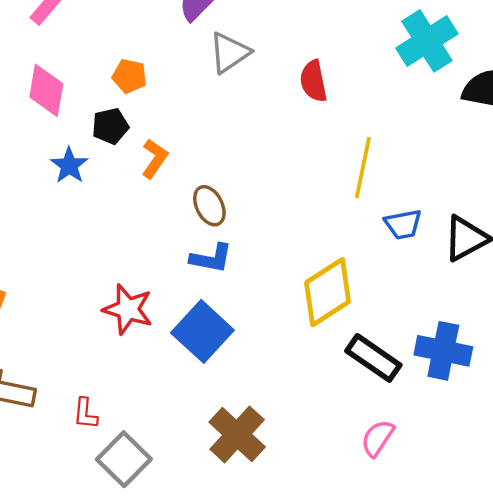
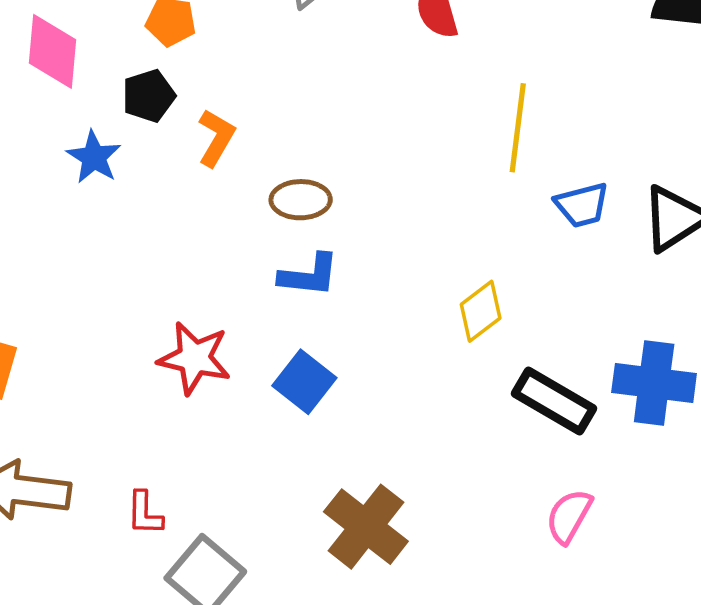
brown ellipse: (209, 206) -> (301, 200), turned -60
yellow diamond: (328, 292) -> (481, 311), size x0.6
blue square: (202, 331) -> (304, 382), size x0.7

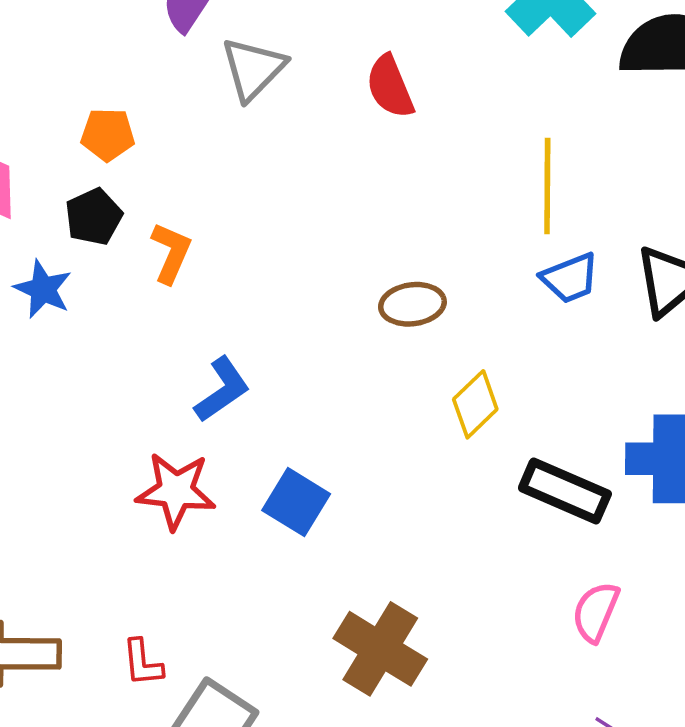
yellow line: (518, 128) -> (547, 186), moved
brown ellipse: (301, 200) -> (412, 304), moved
blue L-shape: (309, 275) -> (222, 390), moved, turned -34

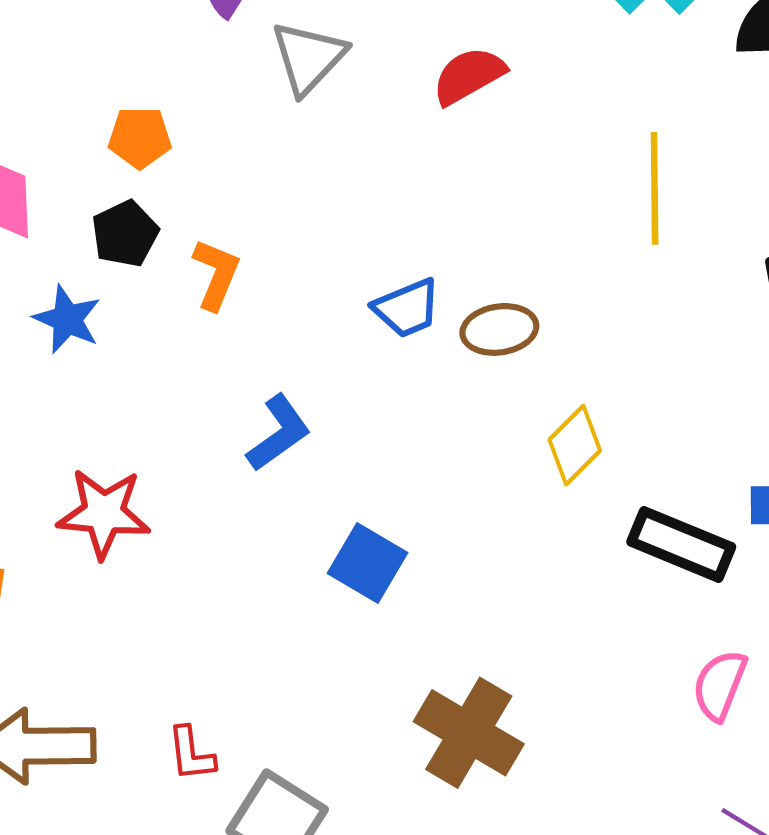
red semicircle: (390, 87) -> (469, 76), turned 84
blue trapezoid: (570, 278) -> (407, 308), moved
red star: (176, 491) -> (104, 513), moved

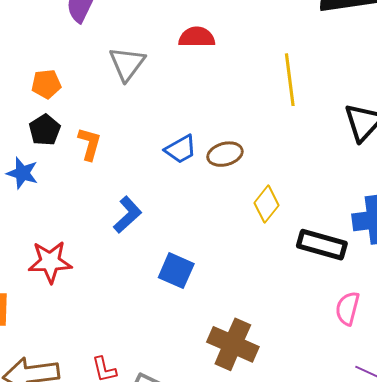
gray triangle: (308, 57) -> (127, 64), moved
red semicircle: (469, 76) -> (197, 37), turned 36

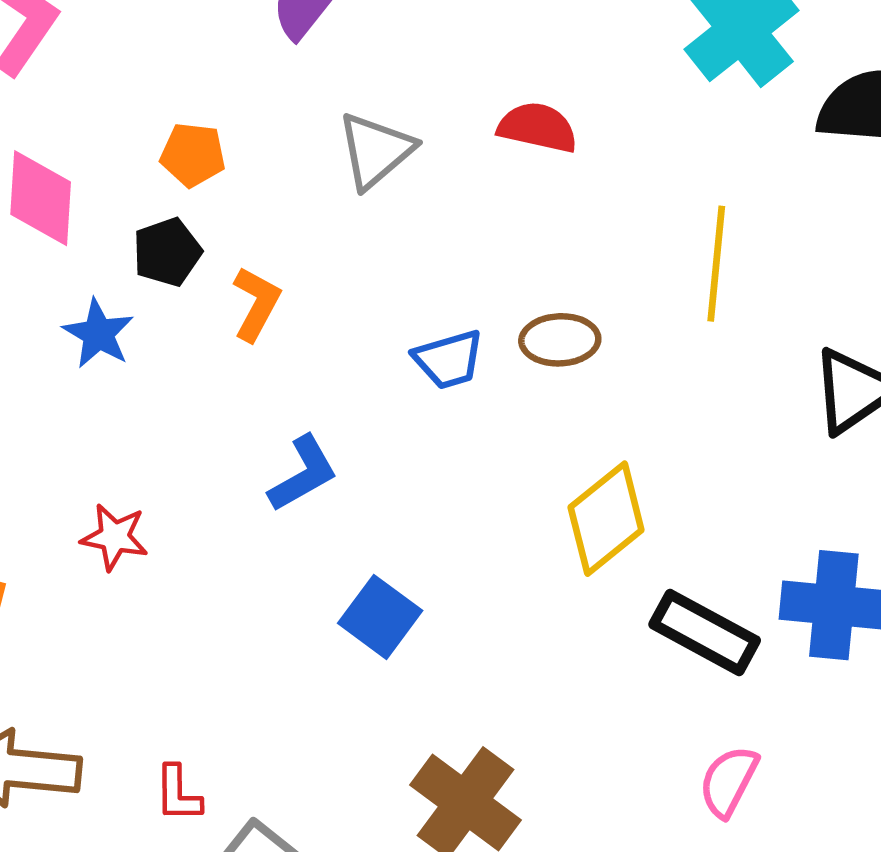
brown ellipse: (225, 154) -> (560, 340), moved
yellow diamond: (267, 204) -> (606, 519), size x1.4
red star: (50, 262) -> (115, 537), size x0.7

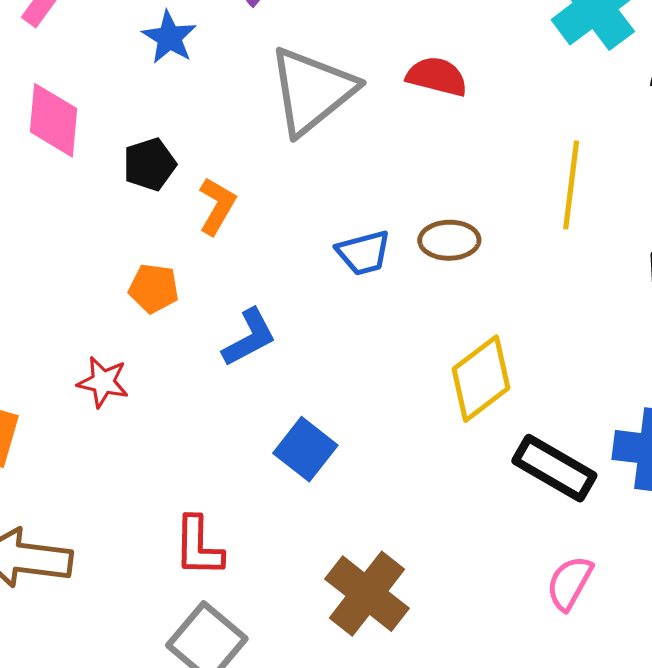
gray triangle: (376, 150) -> (312, 91), size x1.5
orange pentagon: (193, 155) -> (154, 288), moved
blue star: (98, 334) -> (169, 37), moved
red L-shape: (178, 794) -> (198, 546), moved, size x1.4

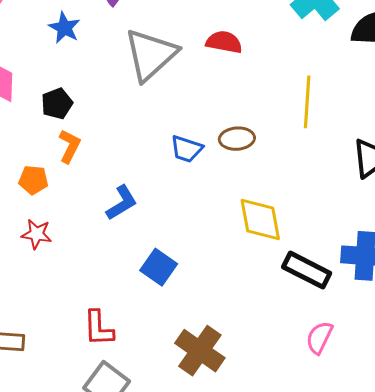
orange L-shape: (217, 206) -> (70, 146), moved
blue trapezoid: (364, 253) -> (187, 149), turned 36
orange pentagon: (154, 288) -> (33, 180), moved
yellow diamond: (481, 379) -> (260, 219), turned -60

